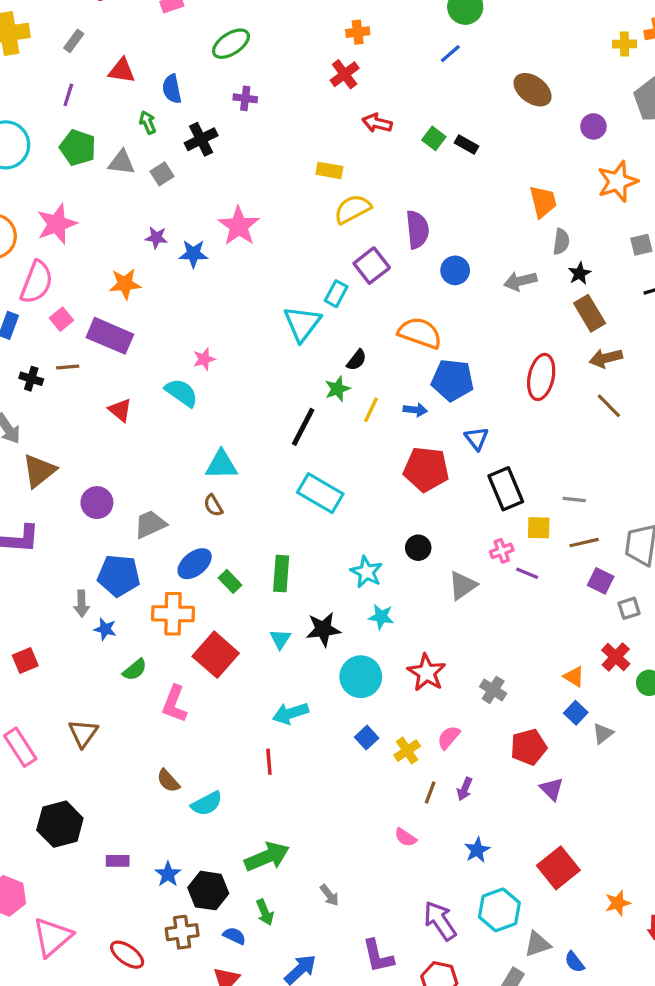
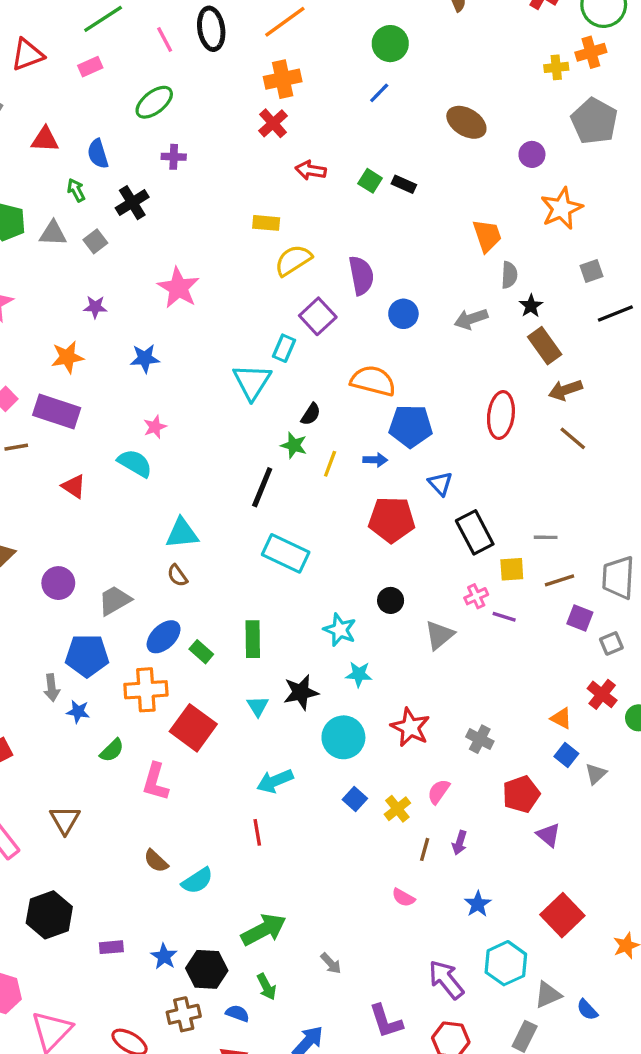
orange cross: (358, 32) -> (283, 79), size x1.5
blue star: (193, 254) -> (145, 358), moved
green star: (337, 389) -> (294, 445), turned -30

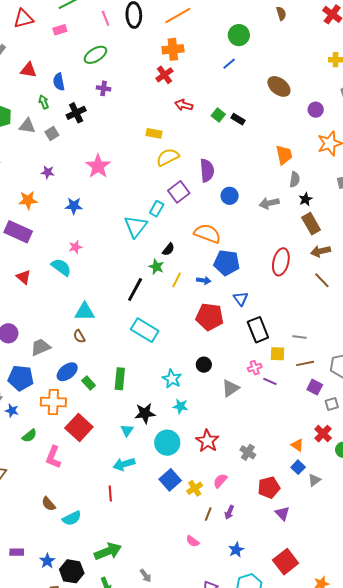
cyan triangle: (258, 706) -> (127, 430), moved
blue square: (355, 799) -> (170, 480), size x1.5

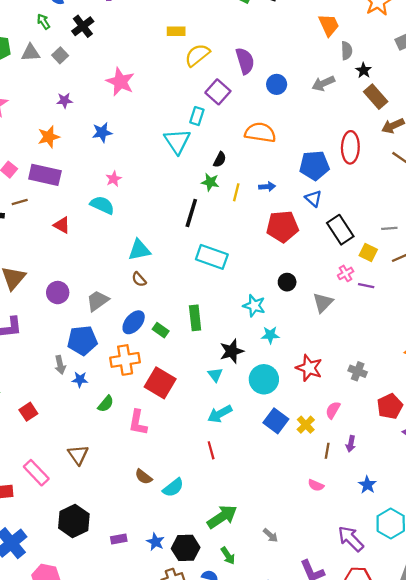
blue pentagon: (227, 263) -> (314, 166), moved
yellow square: (278, 354) -> (368, 253), turned 35

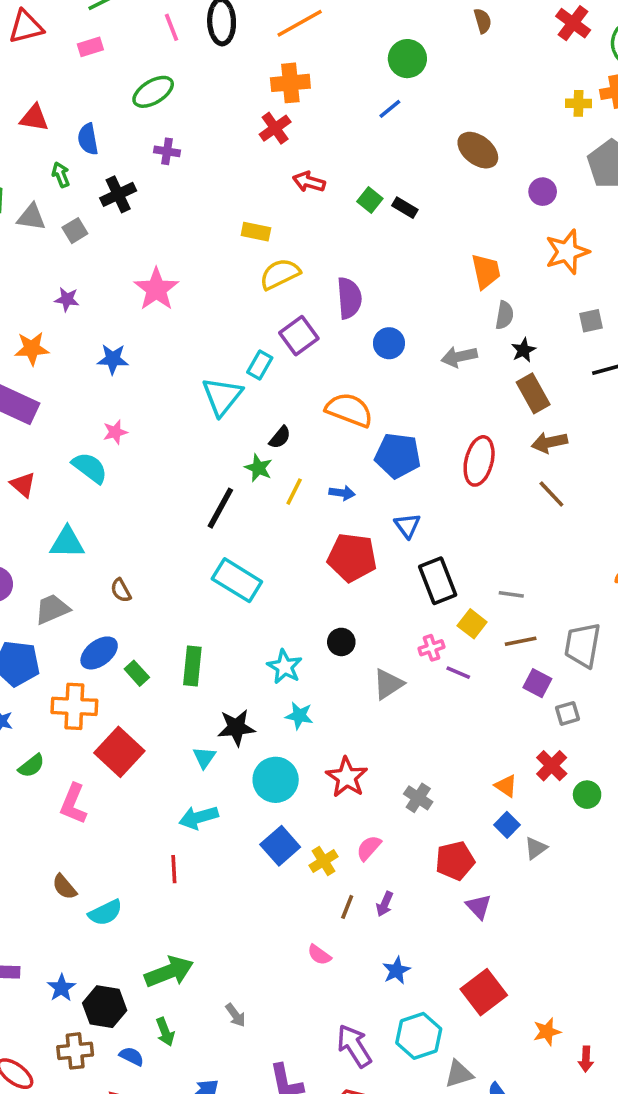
blue pentagon: (314, 166) -> (398, 456), moved
cyan triangle: (139, 250) -> (67, 543), moved

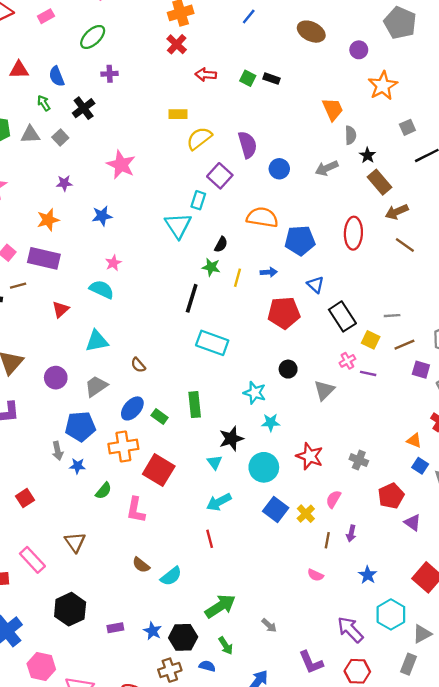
red triangle: (23, 485) -> (60, 309), turned 48

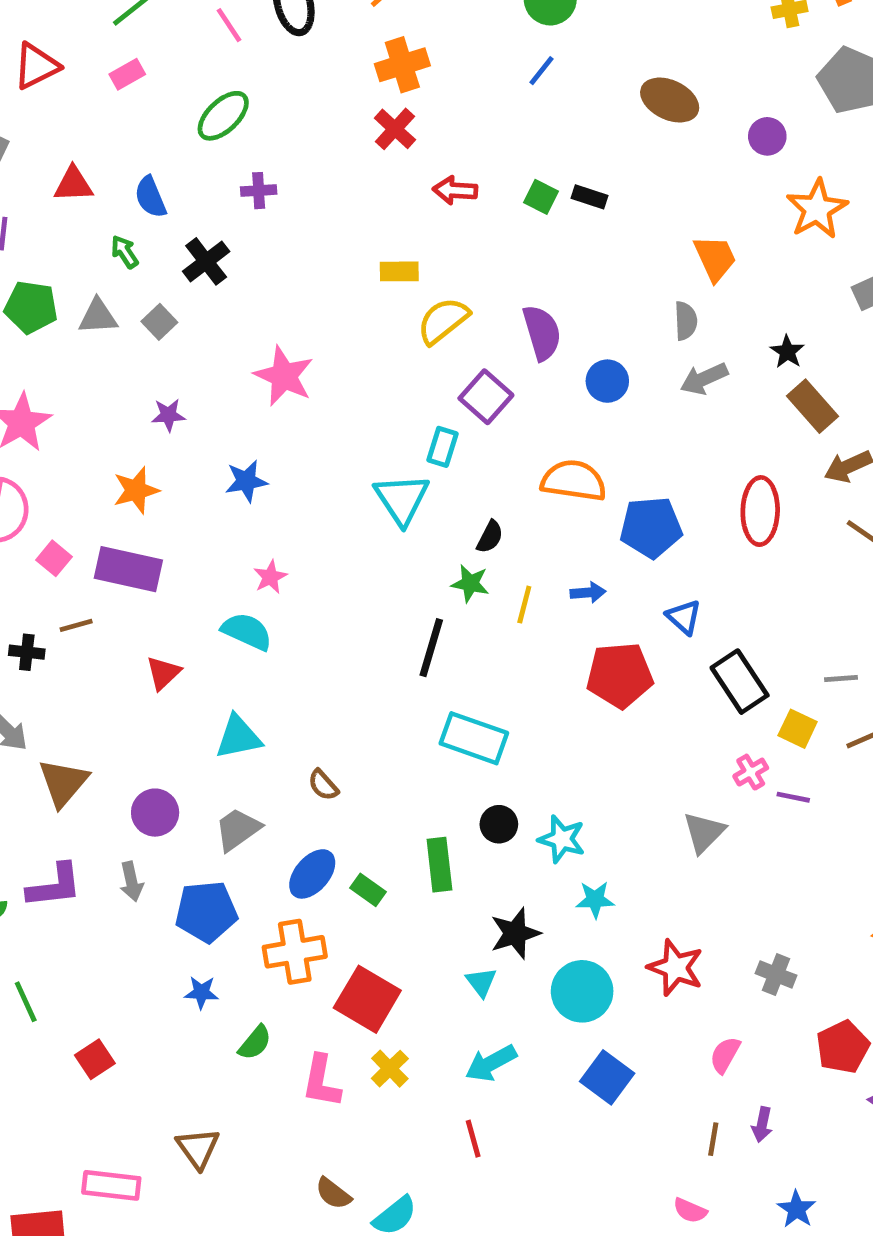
gray semicircle: (350, 135) -> (686, 321), moved
black circle: (288, 369) -> (499, 824), moved
gray arrow: (58, 451) -> (131, 882), moved
yellow cross: (306, 514) -> (390, 1069), moved
pink rectangle: (32, 560) -> (111, 1185), turned -40

